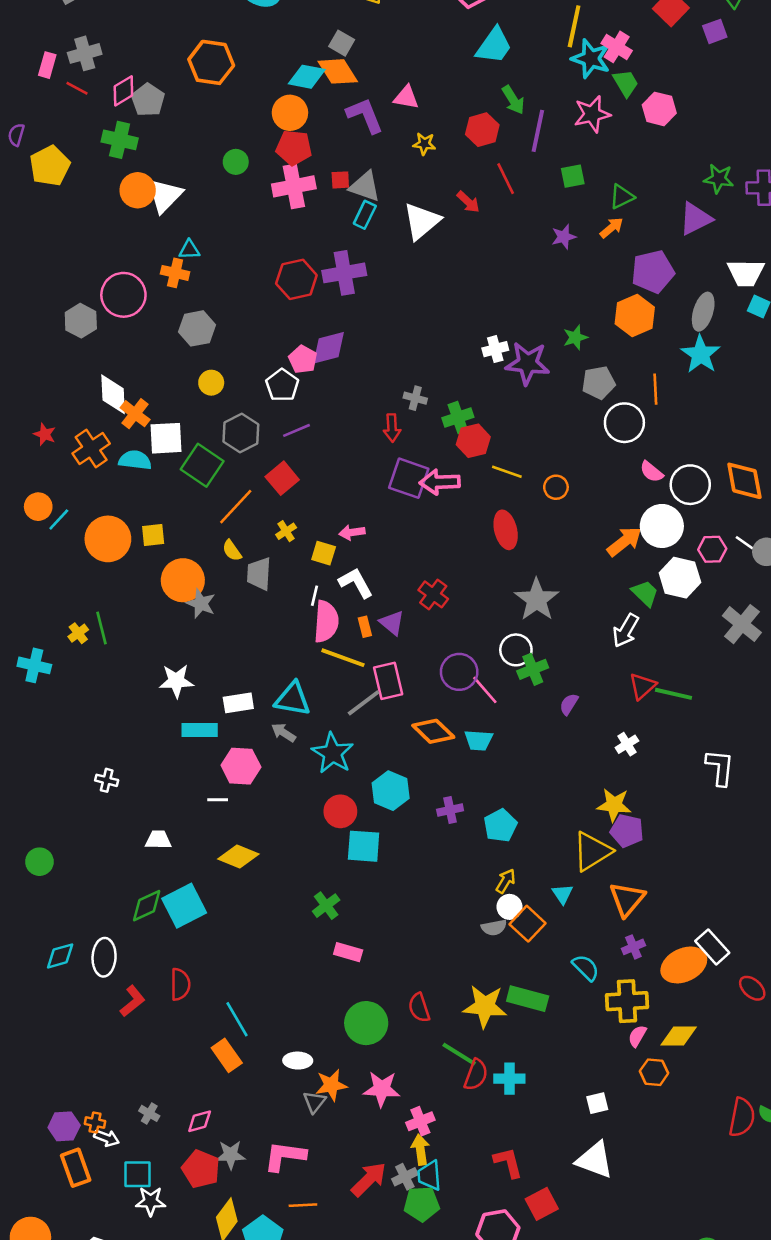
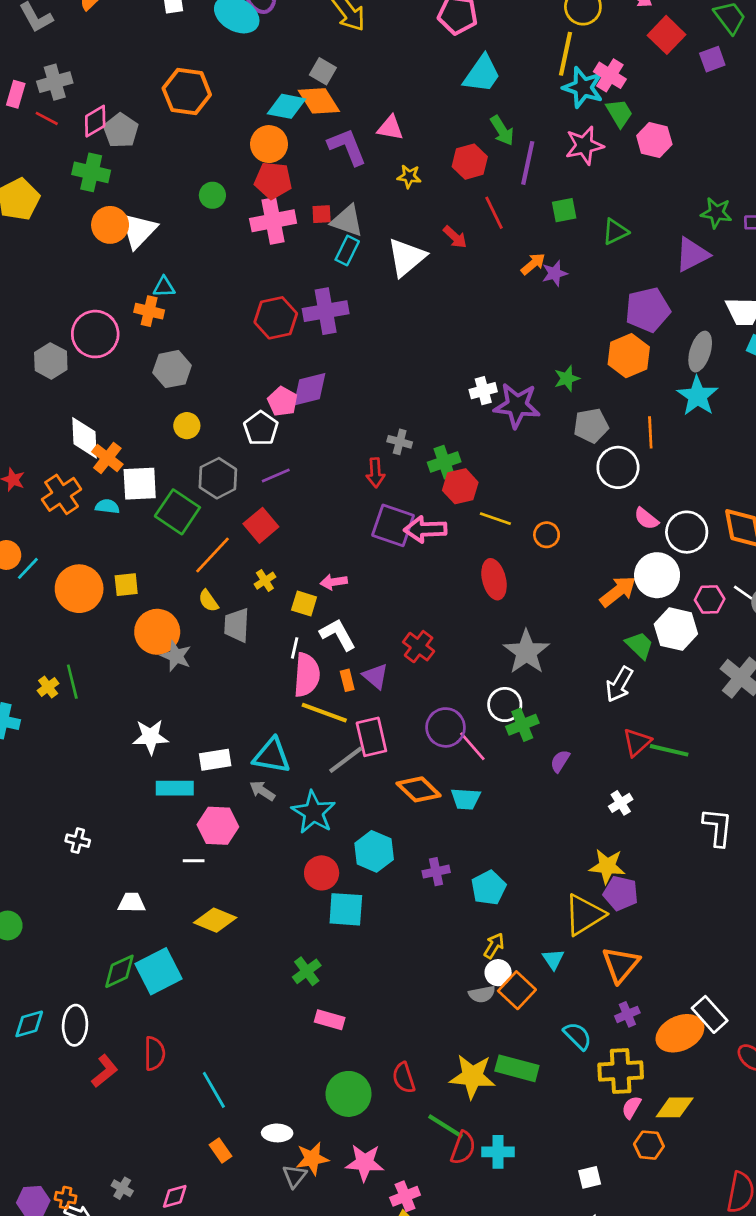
orange arrow: (611, 228) -> (533, 264), moved
cyan semicircle: (135, 460) -> (107, 506), size x0.7
orange rectangle: (227, 1055) -> (221, 1150), moved, size x0.7

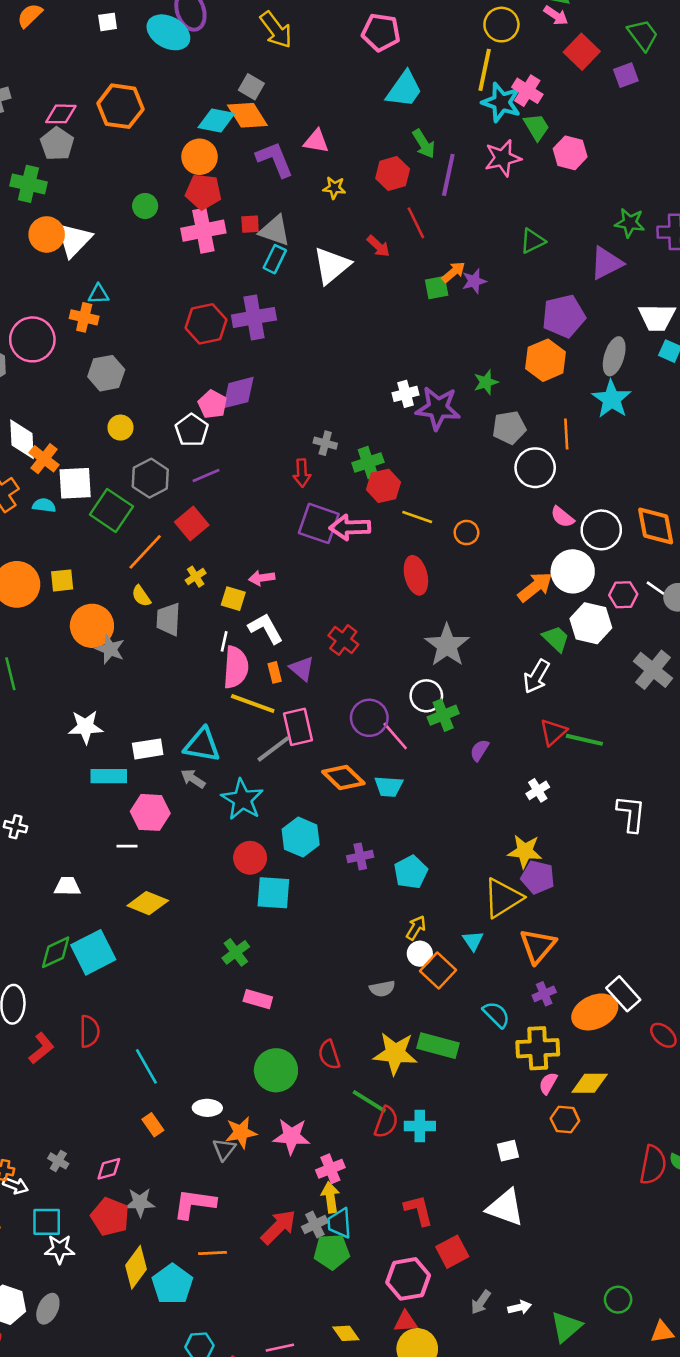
pink diamond: (95, 121) -> (61, 114), moved, turned 32
green square: (564, 210) -> (437, 288), moved
gray semicircle: (482, 994) -> (382, 989), moved

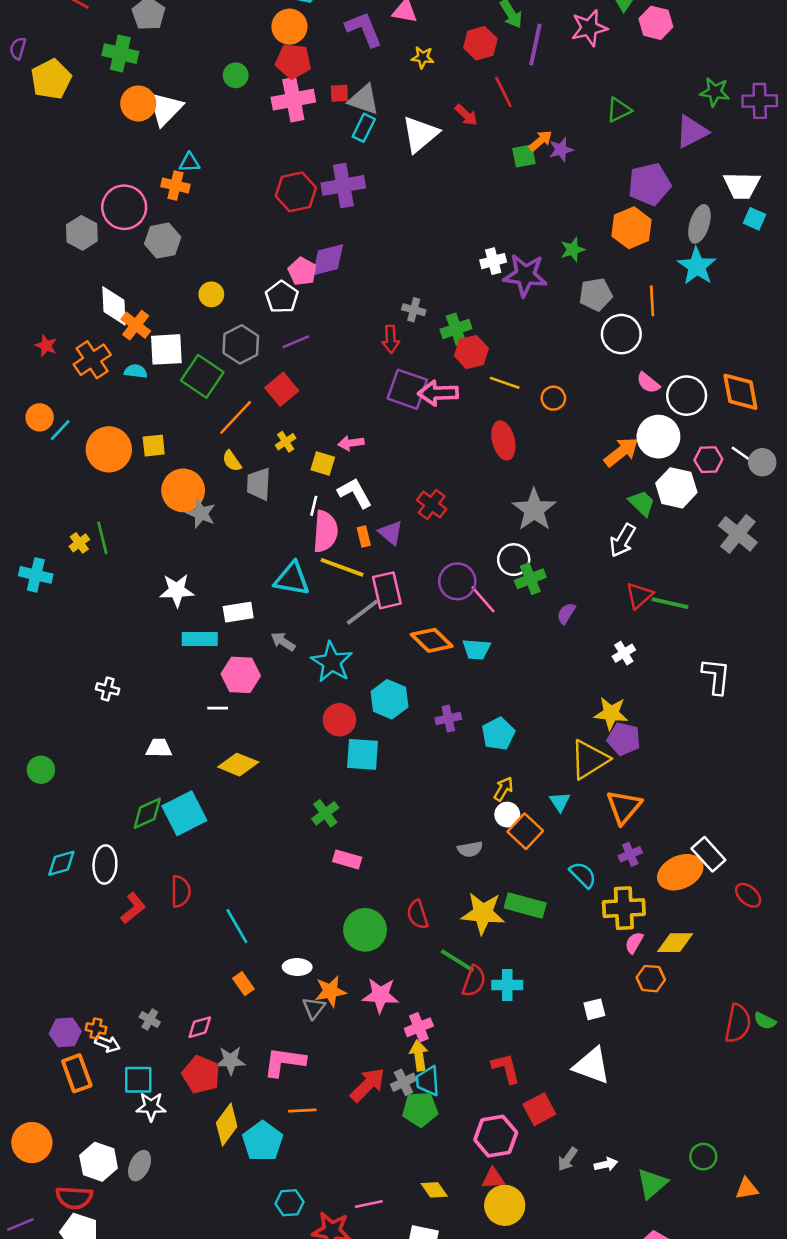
gray hexagon: (106, 373) -> (163, 241), moved
cyan triangle: (202, 745) -> (292, 579), moved

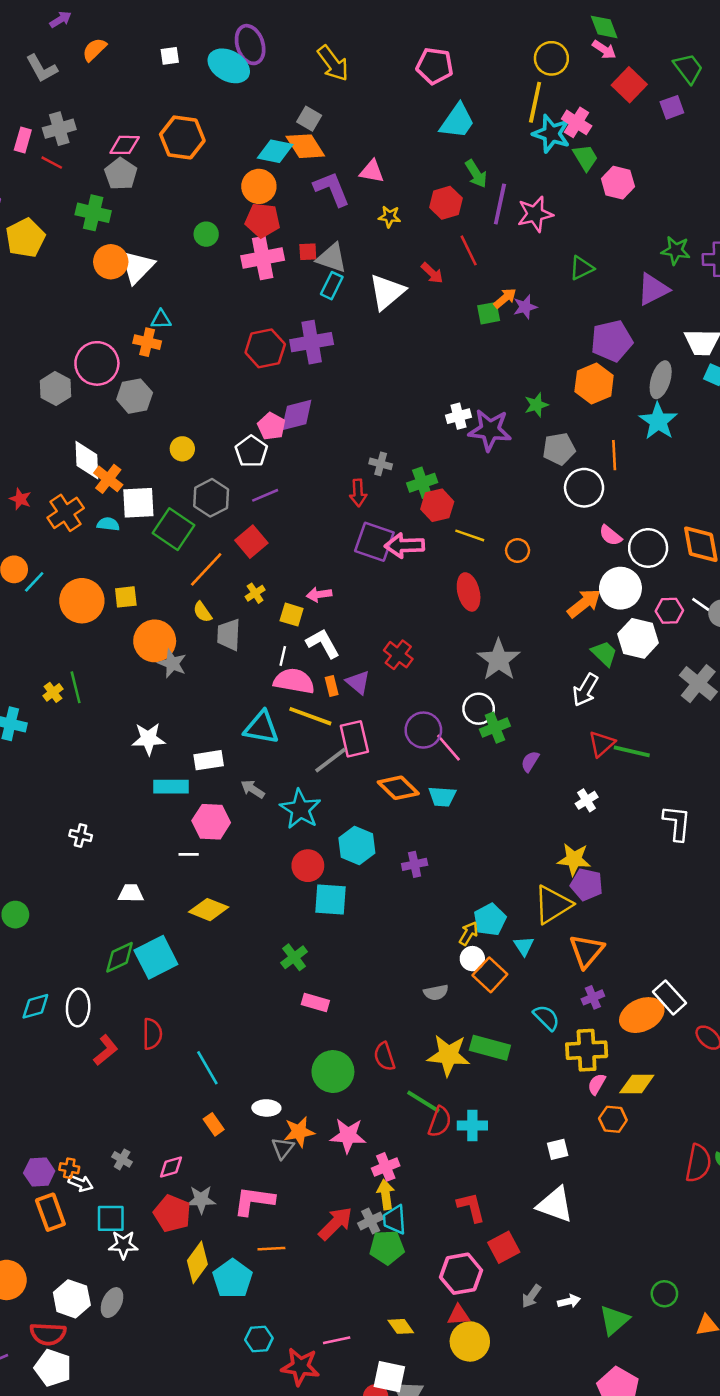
pink star: (589, 28) -> (535, 214), moved
pink semicircle: (325, 531) -> (294, 681), turned -84
cyan pentagon: (498, 734) -> (490, 920), moved

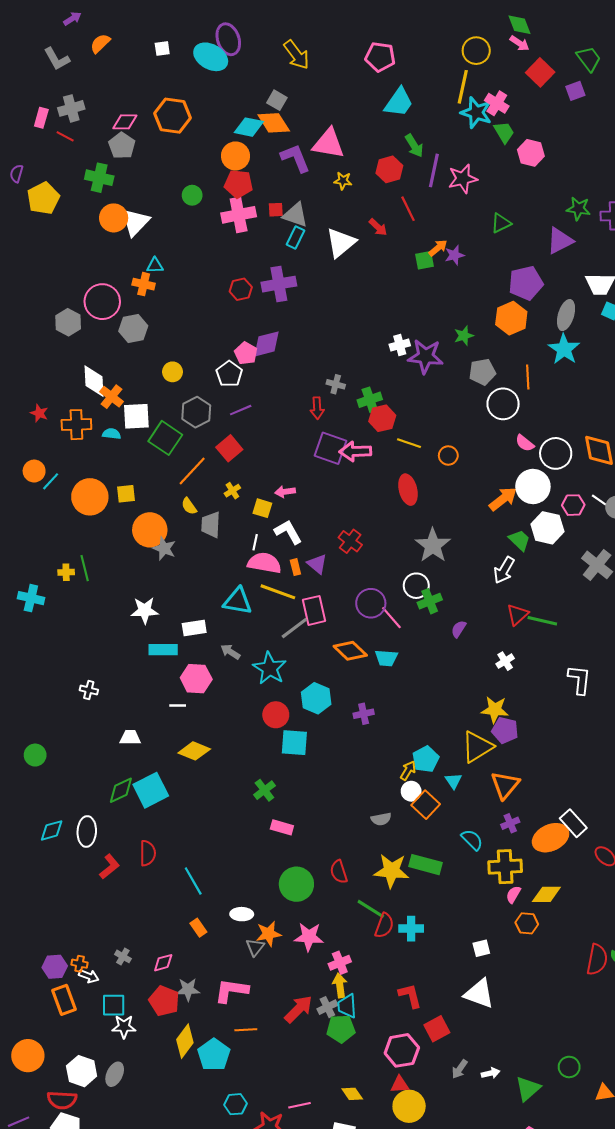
pink triangle: (372, 171) -> (328, 144), size x1.6
red hexagon: (265, 348) -> (241, 289), size x0.7
orange cross: (66, 513) -> (76, 425), turned 32
yellow cross: (53, 692) -> (66, 572), turned 35

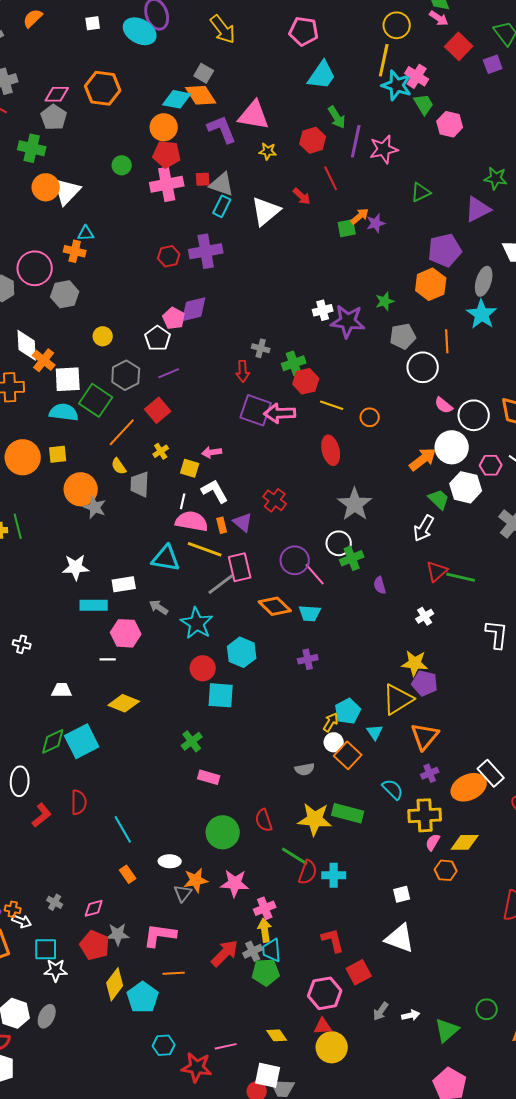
cyan semicircle: (112, 434) -> (64, 412), moved, size x1.6
purple semicircle: (459, 629) -> (380, 585), turned -48
purple cross: (364, 714) -> (308, 659), moved

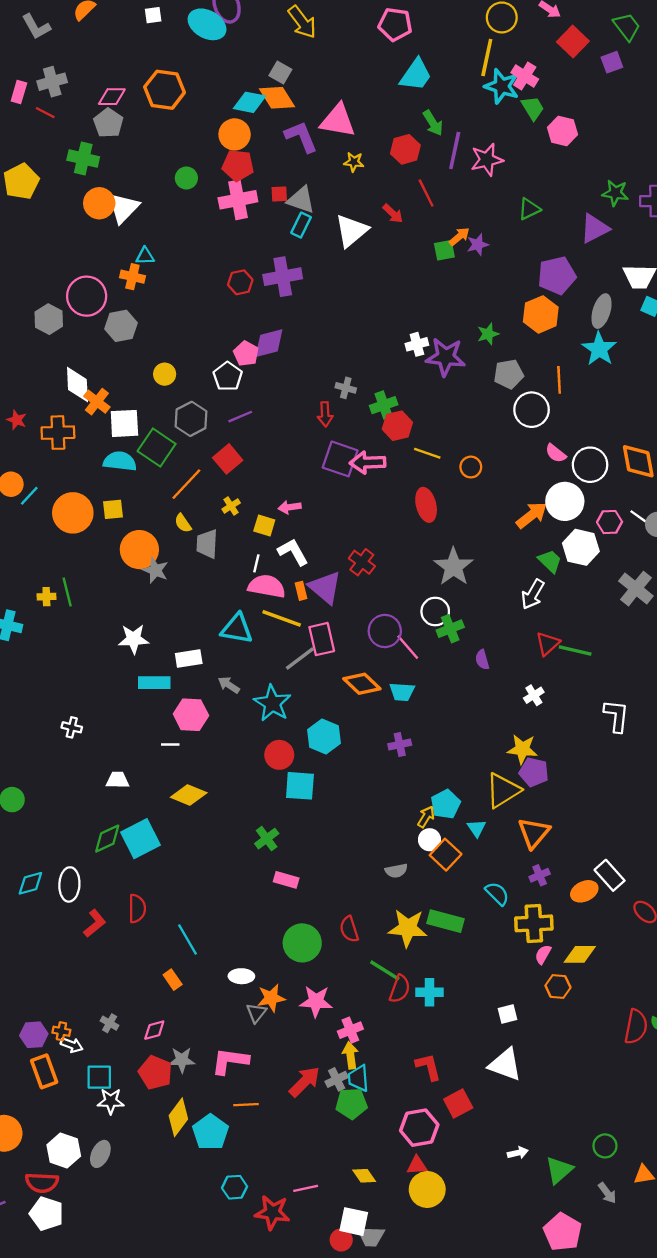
purple triangle: (243, 522) -> (325, 587), size x1.5
orange ellipse: (469, 787) -> (584, 891), size x0.7
orange rectangle: (128, 874) -> (173, 980), moved
gray arrow: (381, 1011) -> (607, 1193), moved, turned -72

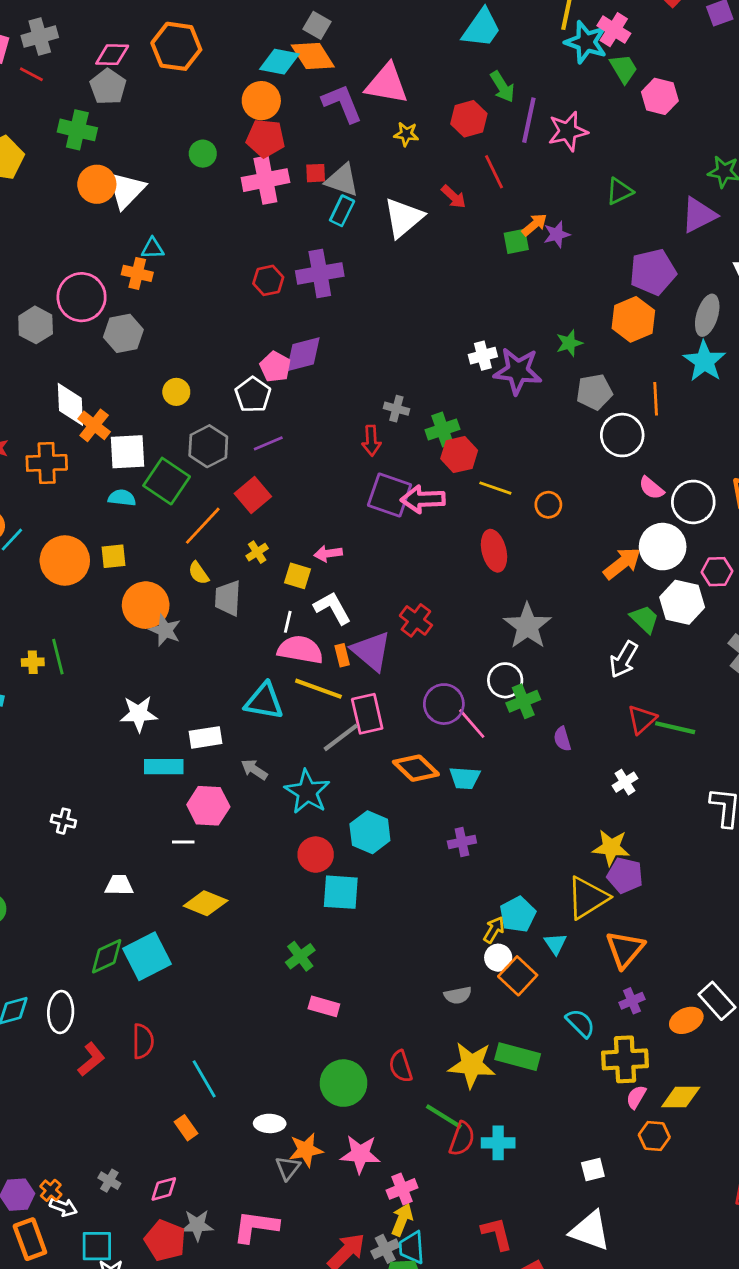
cyan semicircle: (120, 461) -> (122, 498), size x0.7
orange cross: (61, 1031) -> (51, 1190), turned 30
yellow arrow: (350, 1055) -> (402, 1220), turned 30

